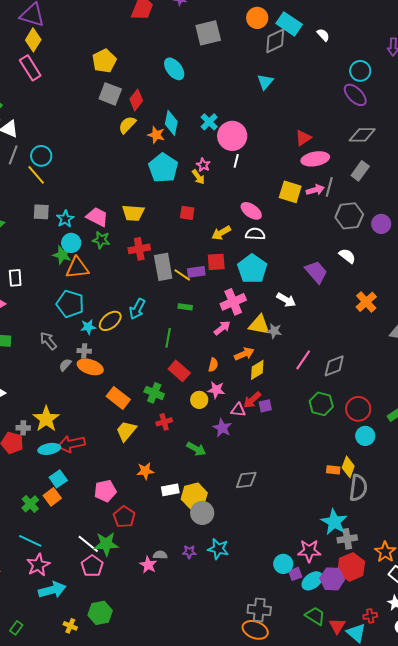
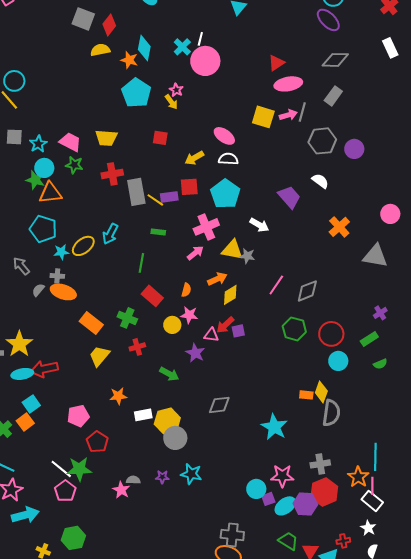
yellow semicircle: (127, 125) -> (100, 50), turned 36
white line: (236, 161) -> (200, 39), moved
cyan star: (334, 522) -> (274, 427), moved

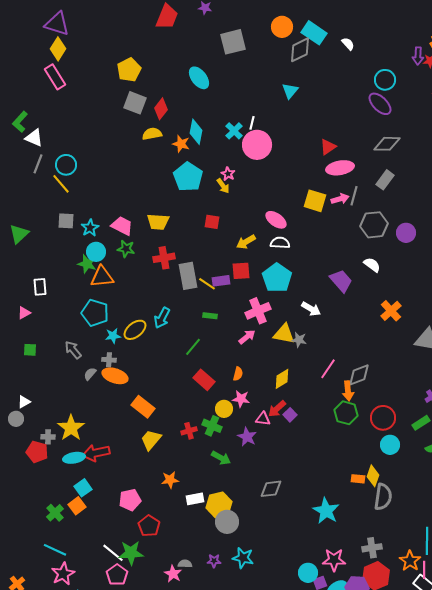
green line: (141, 263) -> (193, 347), turned 30
orange arrow: (217, 279) -> (348, 391), moved, turned 108
green cross: (127, 318) -> (212, 426), moved
purple square: (238, 331) -> (290, 415), turned -32

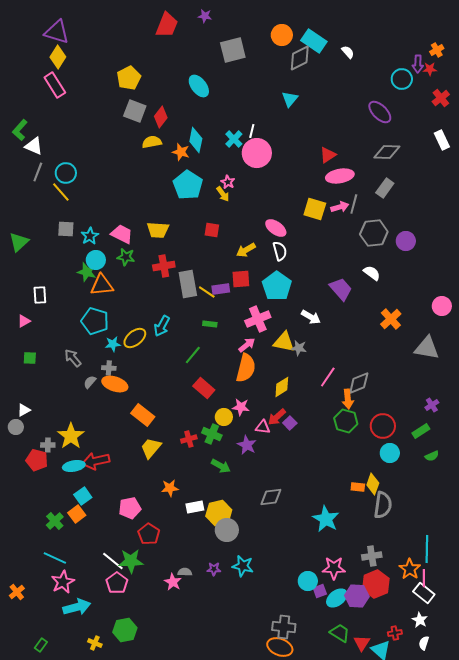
cyan circle: (385, 80) -> (402, 79), moved
white semicircle: (280, 243) -> (280, 251), turned 72
orange semicircle: (238, 374) -> (246, 368), moved, size x2.0

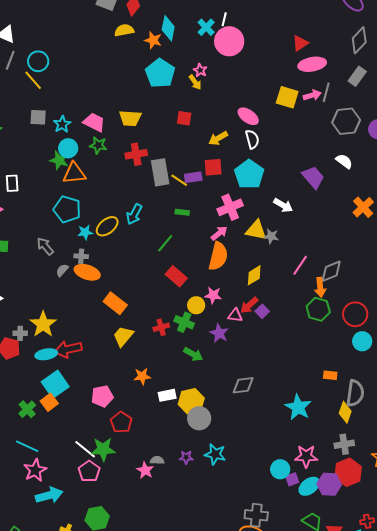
gray diamond: (387, 152) -> (359, 40), turned -48
yellow diamond: (373, 484) -> (345, 412), moved
cyan square: (83, 496) -> (55, 384), size x1.5

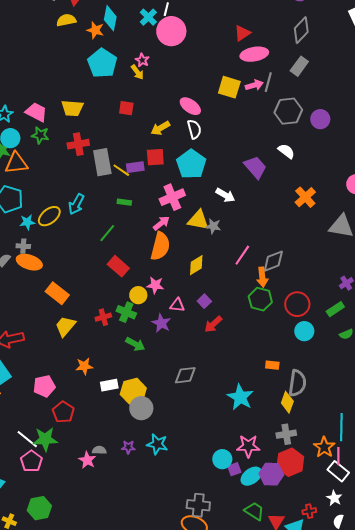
red arrow: (249, 305) -> (213, 324), moved

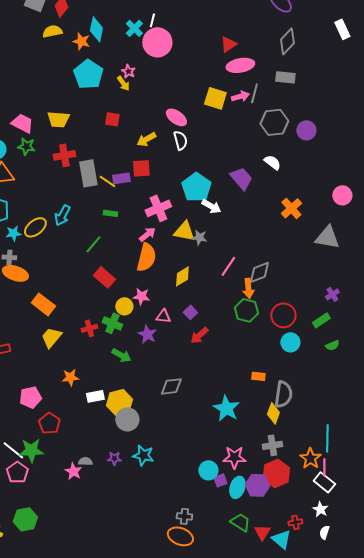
gray rectangle: (299, 66) -> (285, 77), turned 60
cyan pentagon: (191, 164) -> (196, 187), moved
cyan ellipse: (251, 476) -> (237, 487), turned -35
gray cross: (198, 505) -> (184, 516), size x0.7

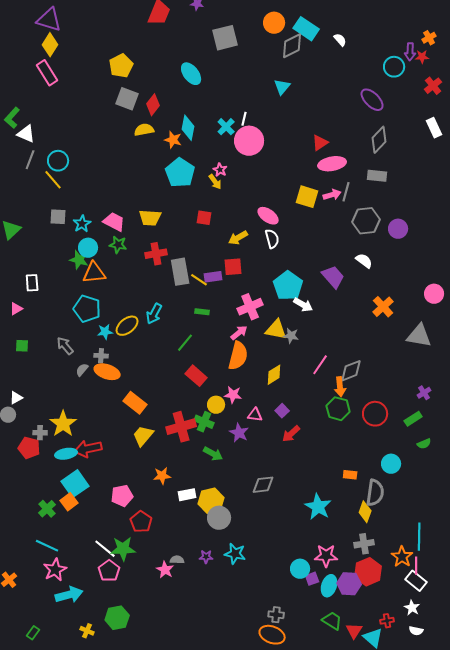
red cross: (89, 328) -> (181, 427), size x1.8
cyan circle: (290, 342) -> (391, 464), moved
white semicircle: (324, 532) -> (416, 631), turned -96

